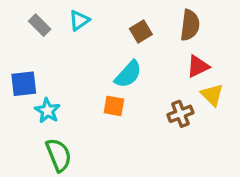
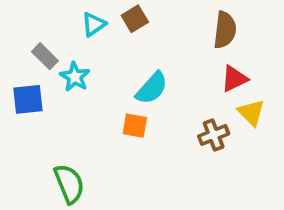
gray rectangle: (40, 25) -> (45, 56), moved
brown square: (141, 31) -> (135, 19), moved
cyan star: (47, 111) -> (75, 77), moved

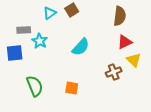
gray rectangle: (45, 56) -> (24, 30), turned -48
orange square: (135, 126) -> (72, 88), moved
green semicircle: (69, 184) -> (35, 86), moved

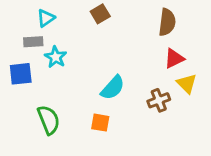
cyan triangle: (50, 13) -> (46, 18), moved
cyan semicircle: (81, 47) -> (113, 88), moved

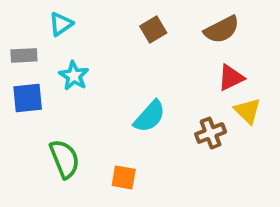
brown square: (100, 14) -> (153, 30), moved
brown semicircle: (167, 22) -> (222, 30), turned 56
gray rectangle: (33, 42) -> (24, 55), moved
orange square: (100, 123) -> (124, 177), moved

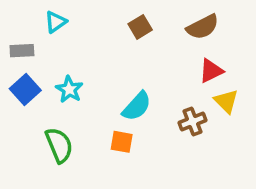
cyan star: (74, 76) -> (69, 89), moved
blue square: (28, 98) -> (25, 89), turned -36
orange square: (124, 177) -> (122, 142), moved

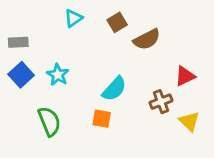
cyan triangle: (56, 22) -> (73, 18), moved
brown semicircle: (203, 27) -> (147, 39), moved
red triangle: (211, 71) -> (185, 76), moved
yellow triangle: (226, 101) -> (189, 121), moved

